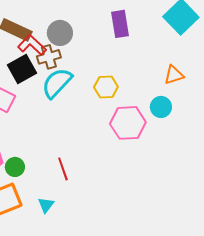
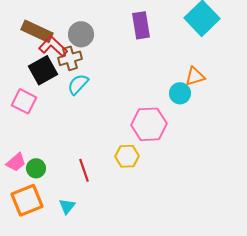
cyan semicircle: (57, 83) -> (78, 84), size x0.7
yellow hexagon: (106, 87) -> (127, 156), moved
cyan circle: (161, 107) -> (180, 93), moved

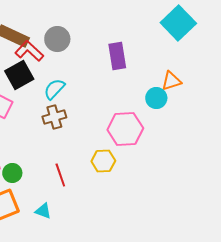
purple rectangle: (141, 25) -> (117, 56), moved
brown cross: (70, 58) -> (54, 117), moved
cyan triangle: (67, 206) -> (43, 211), turned -48

